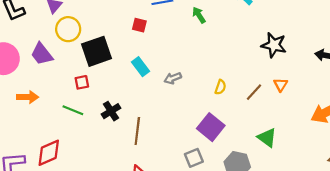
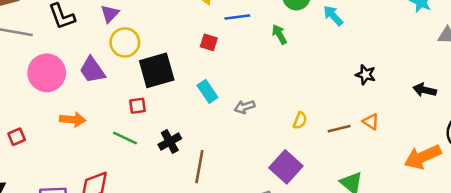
black star: (274, 45) -> (366, 75), size x0.7
orange triangle: (281, 85) -> (371, 122), turned -32
brown line: (254, 92) -> (339, 129), turned 30

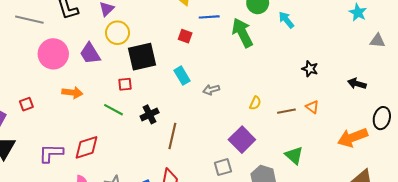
green arrow: (279, 34) -> (242, 33), size x1.8

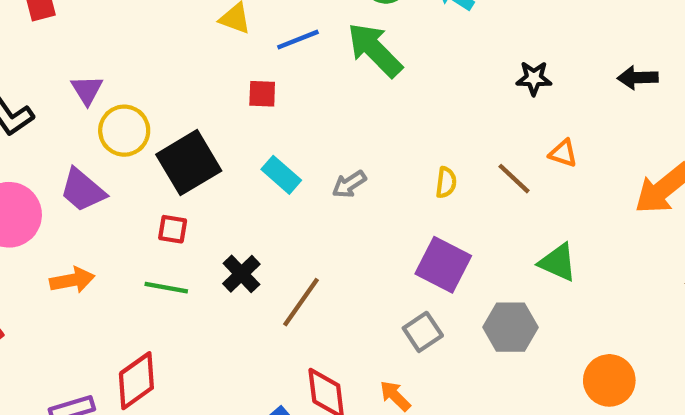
red square: (125, 84) -> (173, 229), turned 32
brown line: (286, 111) -> (514, 179), turned 72
brown line: (172, 136) -> (301, 302), turned 40

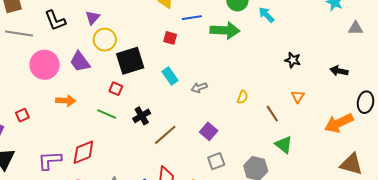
green arrow: (375, 50) -> (225, 30), turned 124
orange triangle: (563, 153) -> (298, 97), turned 32
brown line: (514, 179) -> (272, 114), moved
purple square: (443, 265) -> (209, 131), moved, size x0.7

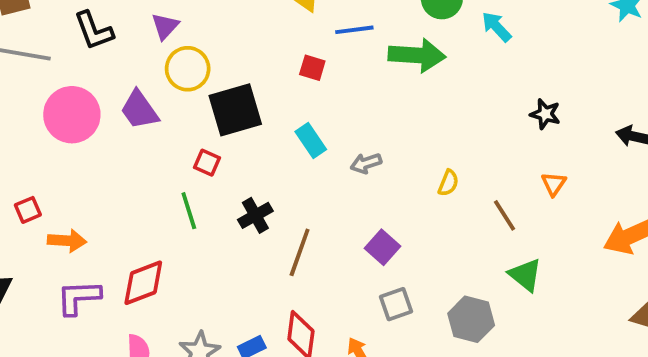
orange arrow: (66, 101) -> (67, 241), moved
green line: (107, 114) -> (189, 211), turned 48
brown line: (165, 135) -> (300, 252), turned -30

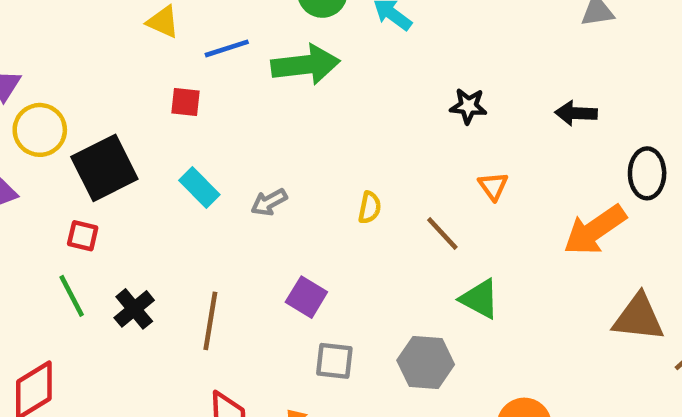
black cross: (255, 215) -> (134, 309), moved
gray square: (396, 304) -> (334, 361), turned 36

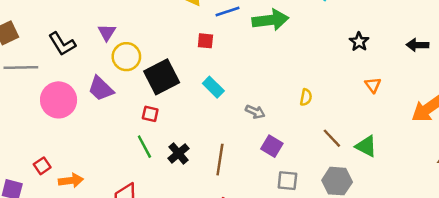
black star: (468, 106) -> (359, 42), turned 30
gray arrow: (269, 202) -> (255, 112), moved, turned -126
brown line: (442, 233) -> (332, 138), moved

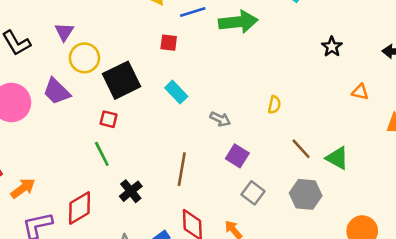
orange triangle: (373, 85) -> (360, 92), moved, turned -42
black cross: (179, 153) -> (131, 191), moved
orange arrow: (71, 181) -> (23, 188), turned -30
gray square: (287, 181) -> (253, 193), turned 30

